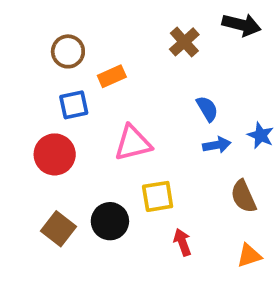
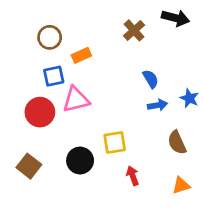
pink triangle: (133, 143) -> (76, 100), moved
brown square: (58, 229) -> (29, 166), moved

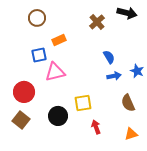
brown circle: (50, 37) -> (37, 18), moved
red circle: (40, 112) -> (24, 92), moved

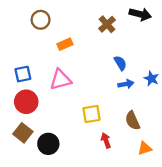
blue square: (39, 55) -> (23, 74), moved
brown semicircle: (128, 103) -> (133, 121), moved
black circle: (58, 116) -> (48, 144), moved

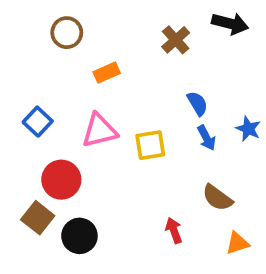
blue square: (23, 74) -> (38, 122), turned -35
blue arrow: (126, 84) -> (207, 138), turned 72
red circle: (26, 102) -> (61, 180), moved
yellow square: (92, 114) -> (150, 145), moved
brown semicircle: (133, 121) -> (217, 198), turned -30

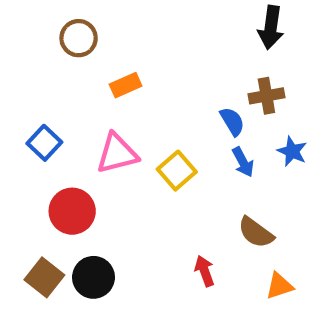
black arrow: (230, 24) -> (271, 27), turned 84
brown cross: (176, 40) -> (266, 96), moved, turned 32
yellow square: (150, 145) -> (177, 171), turned -32
brown square: (38, 218) -> (44, 277), moved

